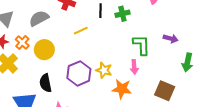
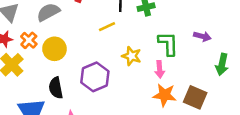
yellow line: (81, 31) -> (107, 27), moved
yellow star: (104, 70) -> (131, 56), moved
orange star: (122, 89) -> (165, 95), moved

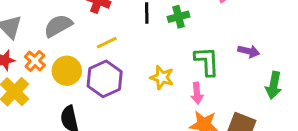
yellow line: (107, 27) -> (107, 43), moved
purple hexagon: (95, 77) -> (105, 79), moved

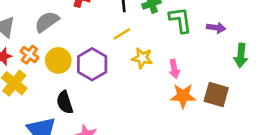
yellow line: (107, 43) -> (122, 34), moved
green L-shape: (207, 61) -> (180, 20), moved

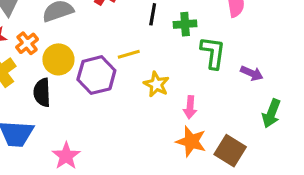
yellow line: (122, 34) -> (129, 54), moved
black semicircle: (65, 102) -> (42, 92), moved

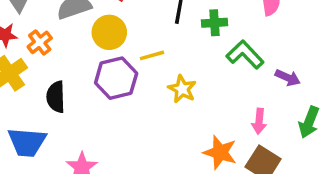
green L-shape: (213, 53) -> (245, 55), turned -52
yellow circle: (58, 59) -> (109, 32), moved
pink arrow: (190, 107) -> (259, 121), moved

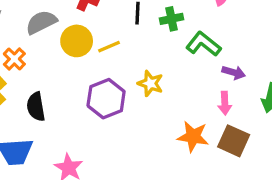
yellow line: (152, 55) -> (109, 47), moved
purple hexagon: (116, 78) -> (106, 99), moved
purple arrow: (288, 78) -> (234, 72), moved

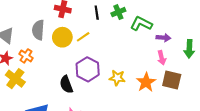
gray semicircle: (41, 22) -> (38, 30), turned -48
yellow star: (150, 83) -> (117, 78), moved
black semicircle: (36, 107) -> (66, 84), moved
orange star: (193, 137) -> (146, 82), turned -30

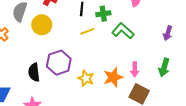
yellow line: (83, 37) -> (87, 31), moved
purple arrow: (163, 38) -> (168, 33), moved, turned 88
orange star: (146, 82) -> (113, 77), moved

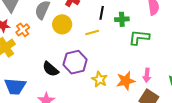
yellow line: (87, 31) -> (92, 33), moved
green L-shape: (123, 31) -> (139, 37), turned -40
black semicircle: (34, 72) -> (51, 69), turned -48

